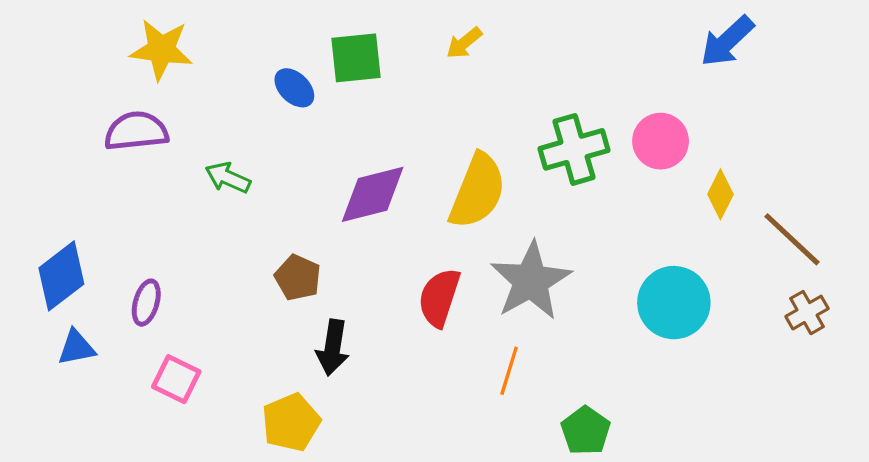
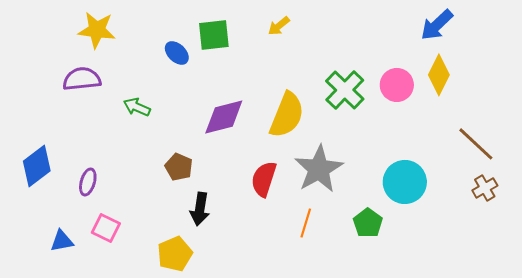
green cross: (574, 149) -> (345, 90), turned -30
yellow diamond: (720, 194) -> (439, 75), moved, size x1.4
blue triangle: (76, 347) -> (62, 241), moved
green pentagon: (586, 431) -> (368, 223), moved

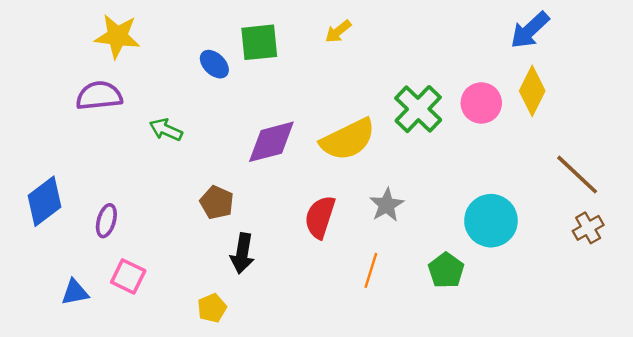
yellow semicircle: (287, 115) -> (348, 139), turned 42
gray star: (319, 169) -> (387, 205), size x0.6
yellow pentagon: (175, 254) -> (212, 308), size x0.7

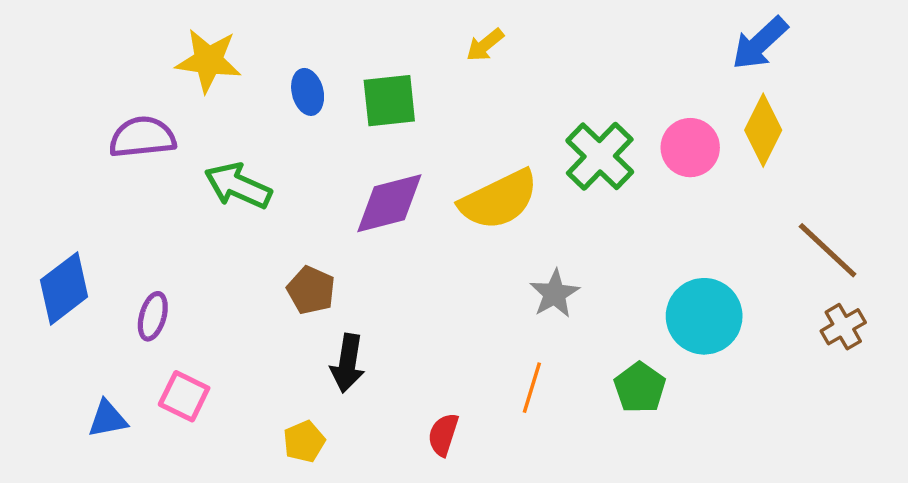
yellow star: (117, 36) -> (208, 61), moved
green square: (259, 42) -> (389, 101), moved
blue ellipse: (214, 64) -> (308, 92), turned 32
green arrow: (166, 130) -> (238, 186), size x1.4
red semicircle: (320, 217) -> (443, 435), moved, size x0.7

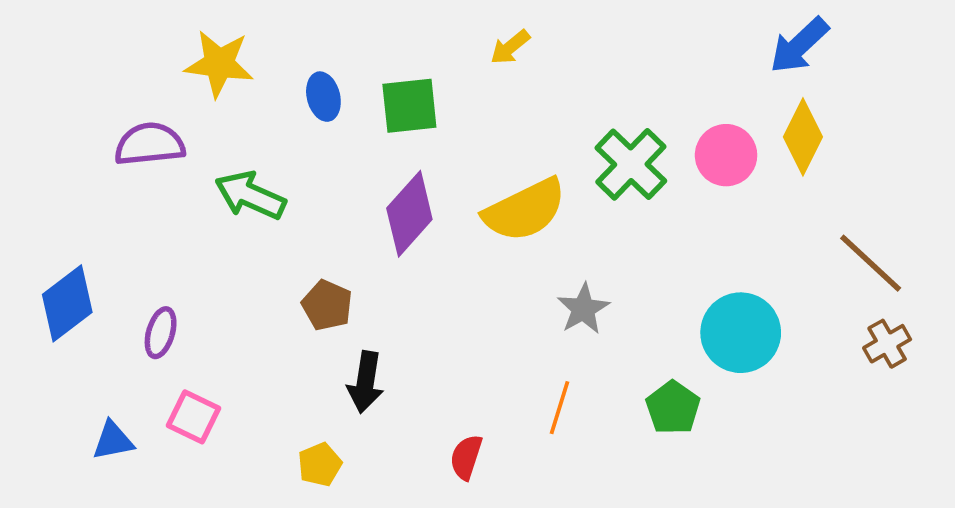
purple diamond: (389, 203) -> (409, 214), turned -34

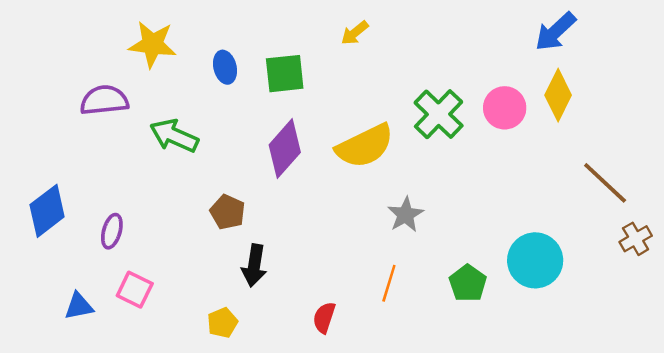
cyan circle: (741, 333) -> (535, 260), moved
brown cross: (887, 344) -> (636, 239), moved

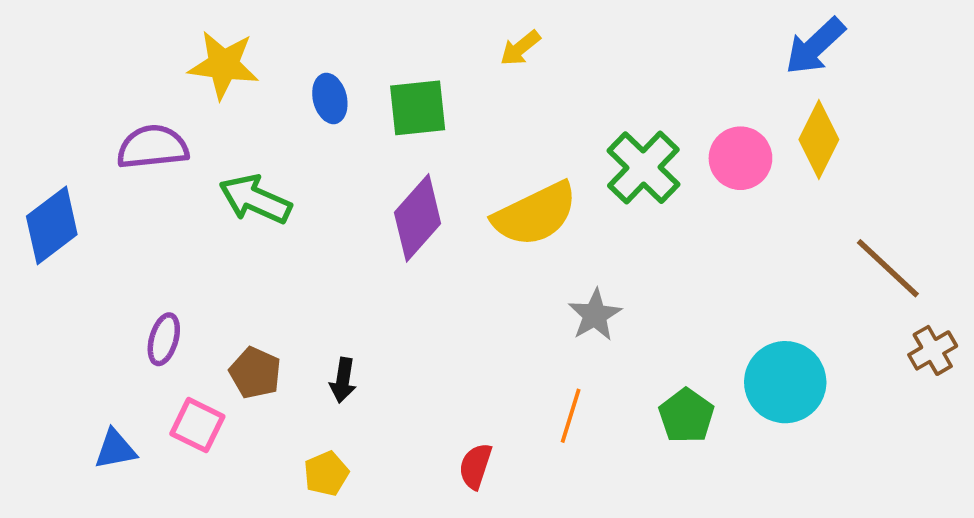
blue diamond: (47, 211) -> (52, 225), moved
brown pentagon: (228, 212) -> (255, 373), moved
black arrow: (254, 265) -> (343, 380), moved, size x0.7

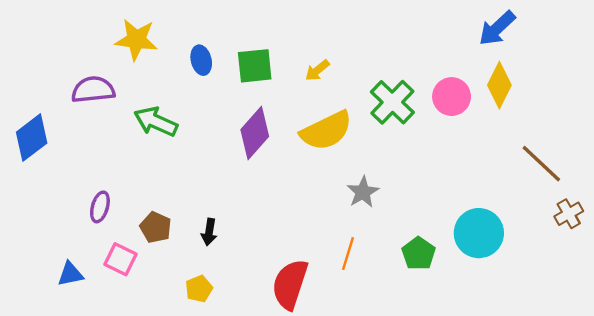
yellow arrow: (520, 48) -> (317, 70), moved
red semicircle: (475, 466) -> (290, 284), size x1.8

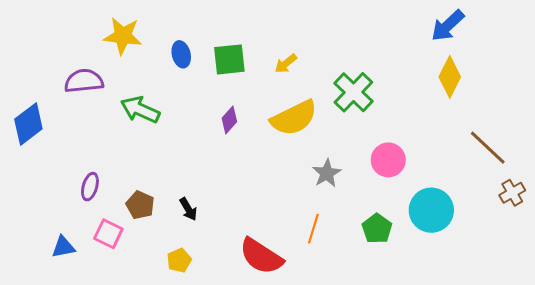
pink circle: (452, 97) -> (388, 160), moved
purple diamond: (255, 133) -> (229, 120), size x0.6
black arrow: (209, 232) -> (188, 209), turned -40
red semicircle: (290, 284) -> (261, 256), turned -75

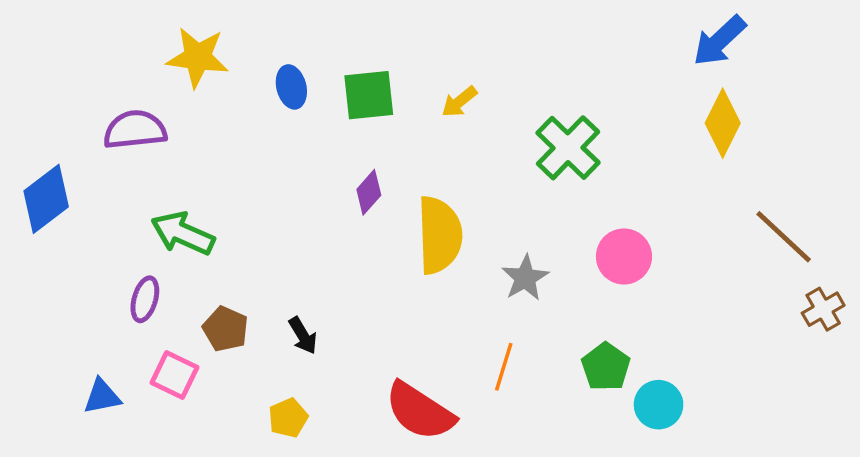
green arrow: (140, 110) -> (183, 233), moved
yellow semicircle: (294, 118) -> (440, 235), moved, turned -66
cyan circle: (431, 210) -> (659, 405), moved, size x0.7

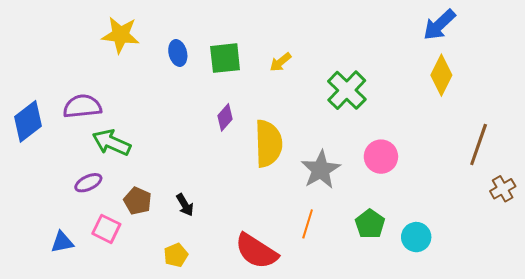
purple semicircle: (135, 130) -> (82, 106), moved
brown line: (784, 237) -> (479, 145), turned 66
gray star: (525, 278) -> (321, 170), size x1.4
purple ellipse: (145, 299) -> (88, 183), turned 48
cyan circle: (659, 405) -> (416, 237), moved

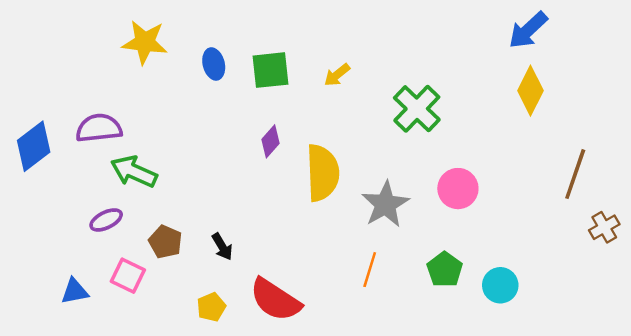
red semicircle: (256, 251) -> (275, 300), moved

